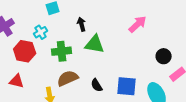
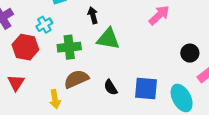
red triangle: (17, 81) -> (16, 83), turned 49

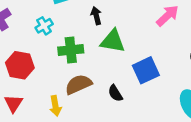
red hexagon: (25, 47) -> (20, 65), moved
red triangle: (16, 83) -> (14, 103), moved
blue square: (146, 89) -> (146, 70), moved, turned -30

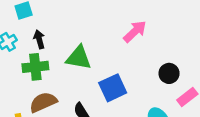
black arrow: (96, 16) -> (39, 39), moved

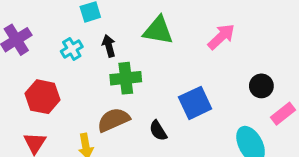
green triangle: (79, 58) -> (158, 30), moved
green cross: (35, 67) -> (126, 78), moved

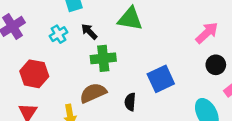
pink arrow: (221, 37) -> (207, 33), moved
black arrow: (109, 46) -> (89, 32), turned -30
black semicircle: (158, 131) -> (130, 102), turned 36

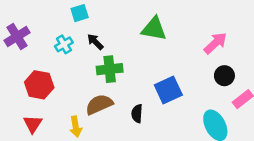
green triangle: (130, 19) -> (154, 29), moved

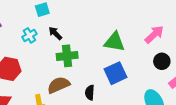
green triangle: (154, 29) -> (114, 42), moved

